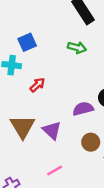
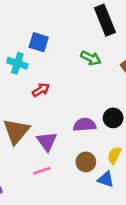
blue square: (27, 42) -> (39, 42), turned 30
pink line: (55, 171) -> (42, 171), moved

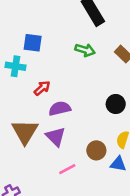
purple semicircle: (85, 125) -> (60, 108), moved
pink line: (42, 171) -> (67, 169), moved

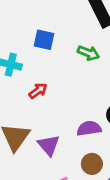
blue square: (33, 43) -> (44, 40), moved
purple semicircle: (60, 108) -> (89, 128), moved

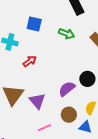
purple semicircle: (89, 128) -> (67, 89), turned -30

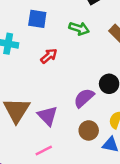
red arrow: (30, 61) -> (49, 56), moved
pink line: (44, 128) -> (44, 151), moved

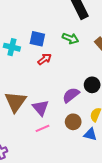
blue square: (37, 19) -> (37, 39), moved
pink line: (44, 151) -> (42, 128), moved

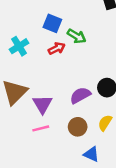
green arrow: (70, 38) -> (77, 36), moved
cyan cross: (12, 47) -> (19, 46), moved, turned 35
blue triangle: (90, 134) -> (91, 154), moved

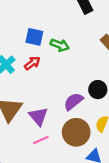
red arrow: (57, 48) -> (32, 63), moved
brown circle: (78, 127) -> (76, 132), size x1.5

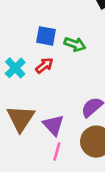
pink line: (41, 140) -> (57, 151), turned -49

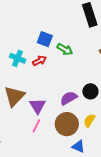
cyan cross: (15, 68) -> (18, 58), turned -35

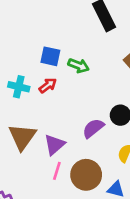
purple triangle: (38, 106) -> (54, 145), turned 30
brown circle: (67, 124) -> (86, 175), moved

